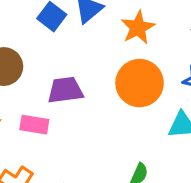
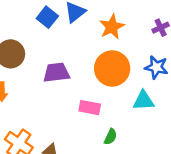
pink rectangle: (34, 125) -> (90, 108), moved

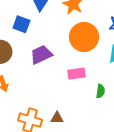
blue square: (47, 17) -> (21, 24), moved

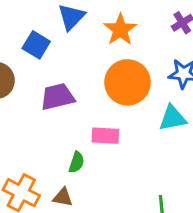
green semicircle: (100, 91) -> (77, 162), moved

